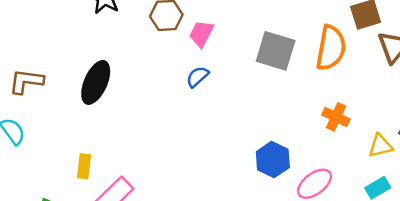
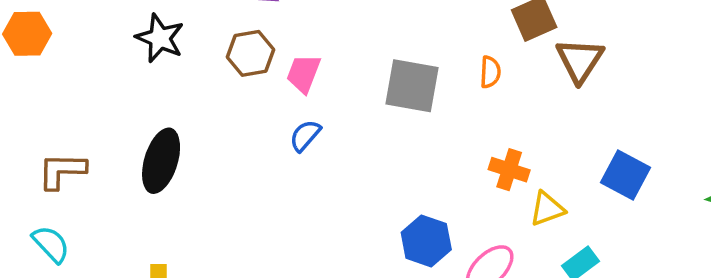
orange semicircle: (331, 48) -> (490, 72), size x0.5
yellow triangle: (380, 146) -> (547, 209), moved

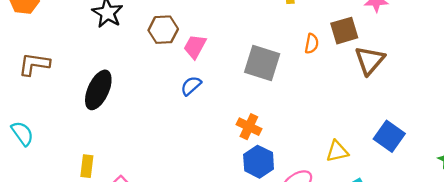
orange semicircle: (490, 72) -> (312, 44), moved
orange cross: (509, 170) -> (249, 127), moved
brown L-shape: (62, 171) -> (34, 64), moved

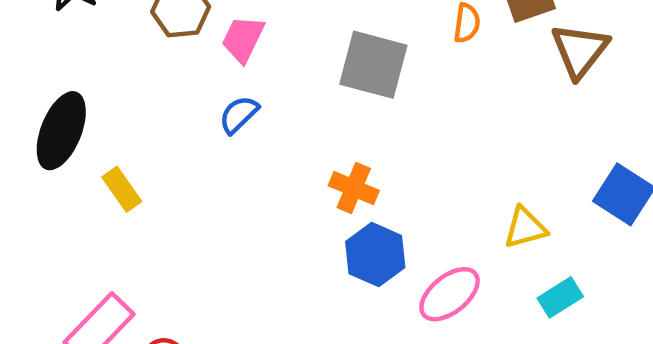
yellow rectangle: (87, 166) -> (122, 189), moved, turned -40

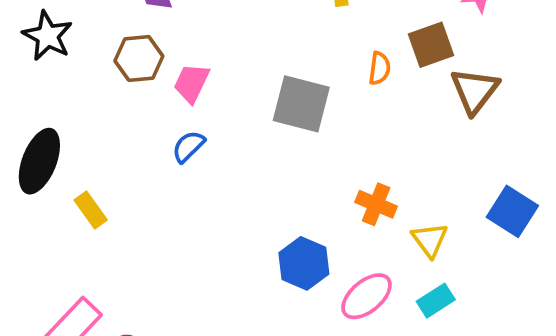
orange cross: (354, 188) -> (376, 204), moved
yellow triangle: (525, 228) -> (430, 240), turned -51
cyan rectangle: (560, 297) -> (436, 301), moved

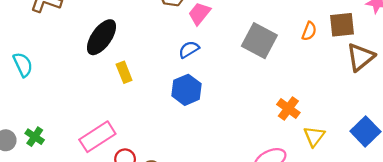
blue hexagon: (304, 263) -> (186, 90), moved

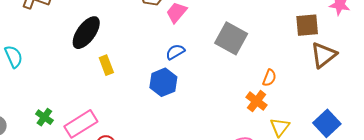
orange semicircle: (309, 31) -> (269, 78), moved
blue semicircle: (189, 49) -> (175, 52), moved
green cross: (35, 137) -> (44, 117), moved

